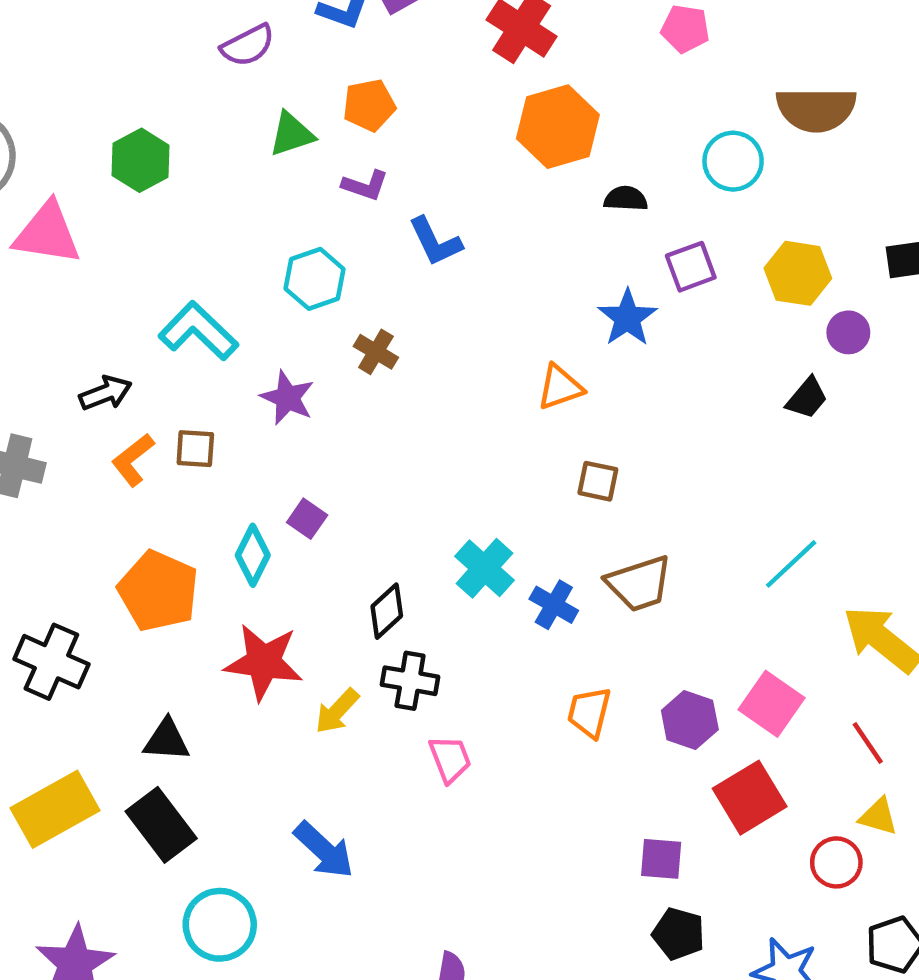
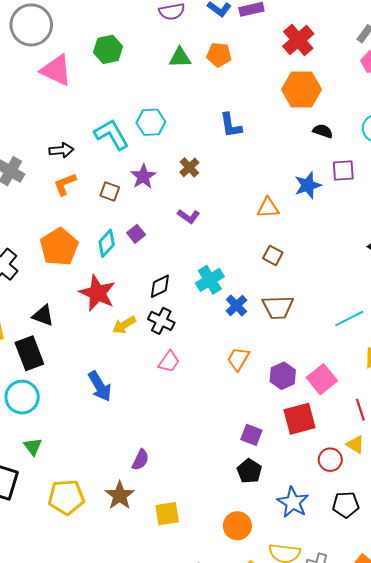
purple L-shape: (365, 185) -> (189, 216), moved
cyan hexagon: (315, 279) -> (151, 122), moved
brown square: (195, 449) -> (110, 192), moved
pink trapezoid: (450, 759) -> (169, 362), turned 40
cyan circle: (220, 925) -> (22, 397), moved

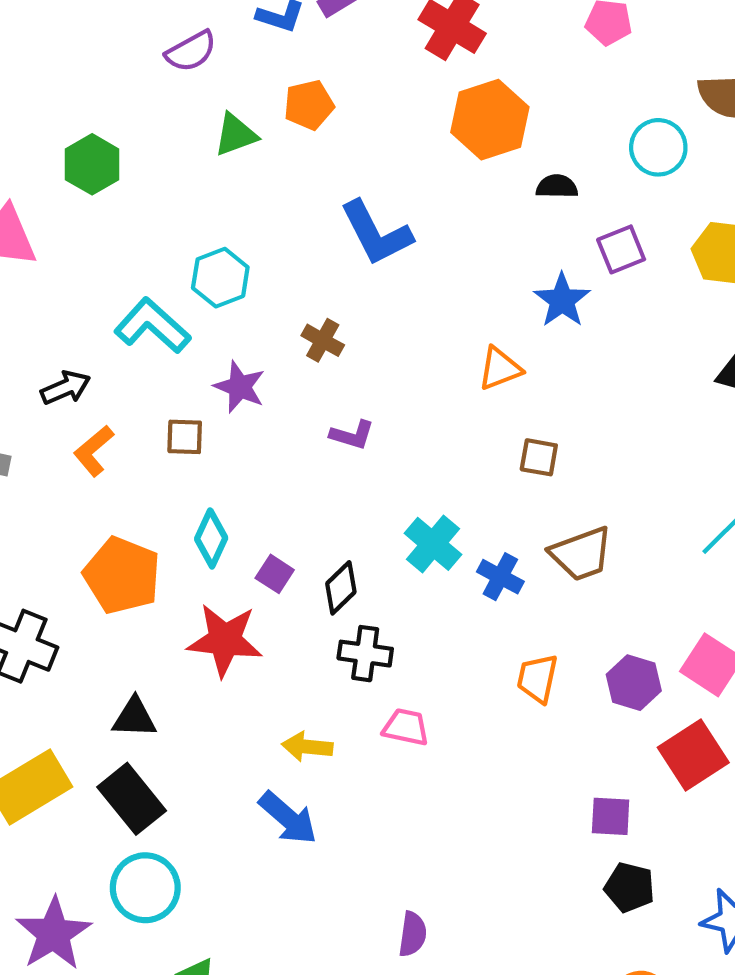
blue L-shape: (231, 125) -> (376, 233), size x1.4
purple square: (136, 234) -> (275, 574), moved
yellow arrow: (124, 325) -> (307, 747), moved, turned 55
pink trapezoid: (169, 362) -> (406, 727), turned -95

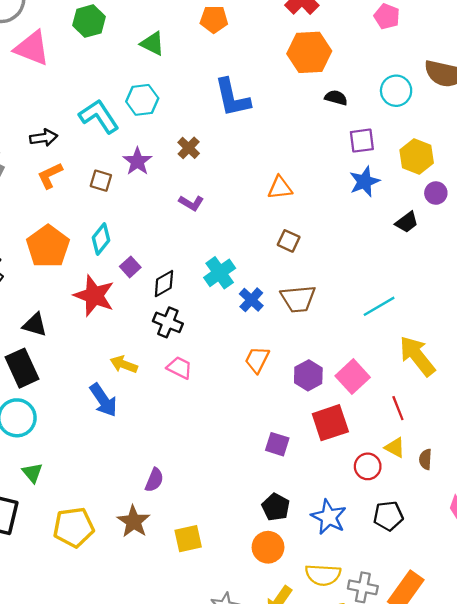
green triangle: (236, 135) -> (152, 44), moved, turned 32
blue star: (562, 300) -> (364, 182), moved
black pentagon: (629, 887) -> (276, 507), moved

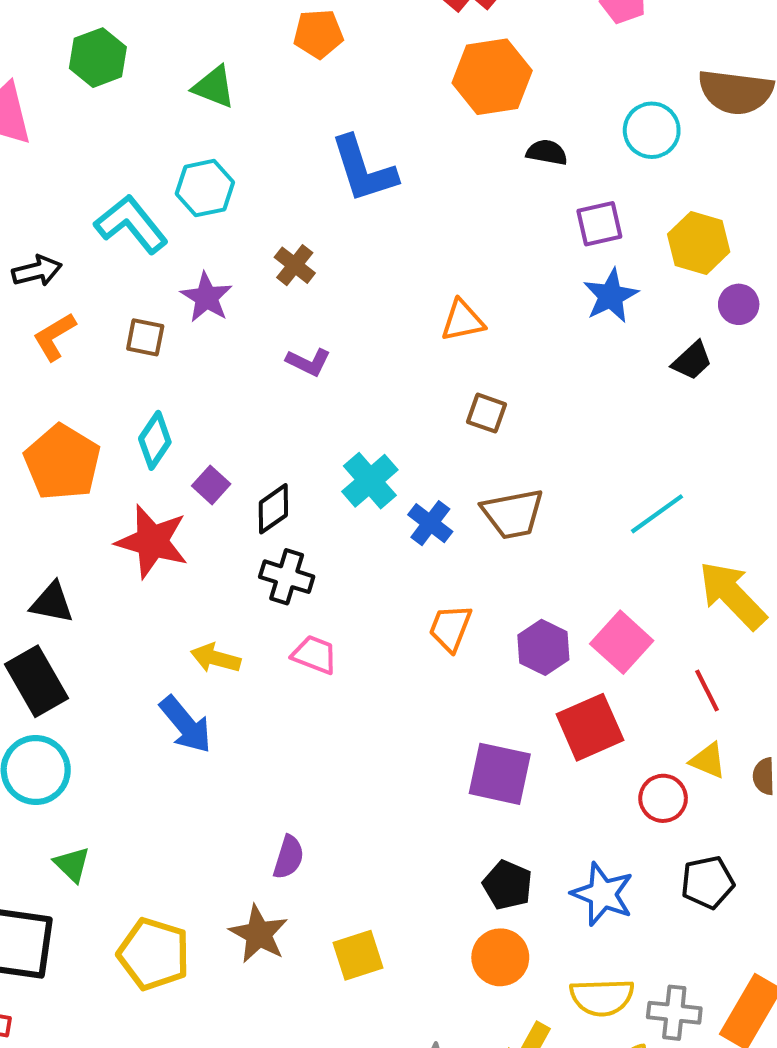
purple square: (277, 444) -> (500, 774), size x1.5
yellow pentagon: (74, 527) -> (154, 954), turned 30

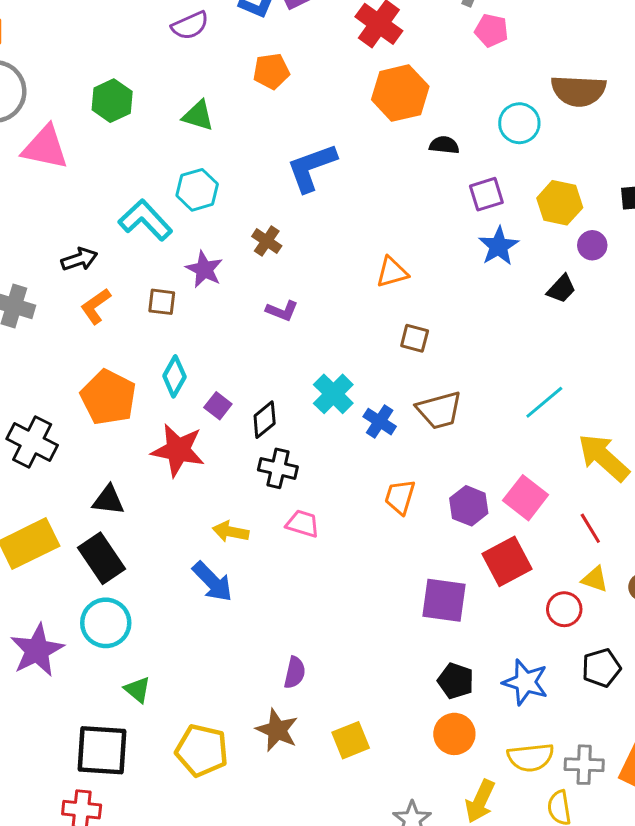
blue L-shape: (363, 169) -> (312, 167), turned 92

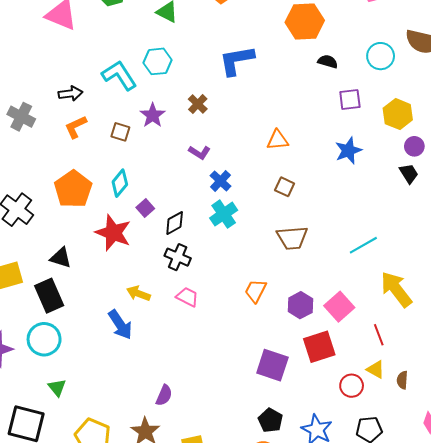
blue star: (499, 246) -> (348, 151), moved
black trapezoid: (561, 289) -> (409, 173), moved, turned -85
blue cross: (380, 422) -> (220, 181), moved

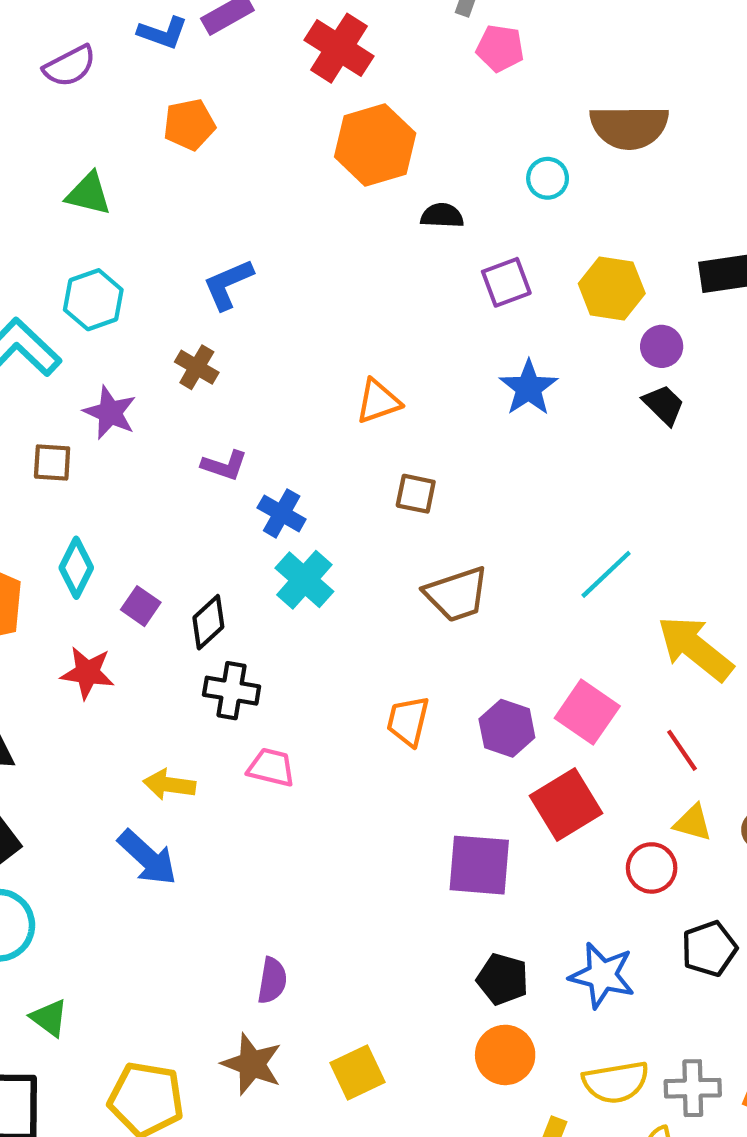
cyan circle: (381, 56) -> (548, 178), size x0.7
blue L-shape: (237, 60) -> (228, 284), moved, size x0.7
red star: (113, 233) -> (87, 673), size x0.7

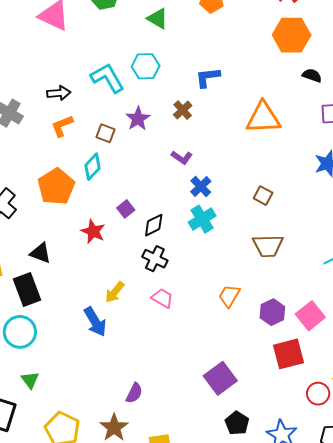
orange triangle: (378, 401) -> (263, 118), moved, size x1.6
cyan diamond: (76, 568) -> (93, 167), moved
yellow arrow: (169, 785) -> (115, 292), turned -75
purple square: (479, 865) -> (220, 378), moved, turned 32

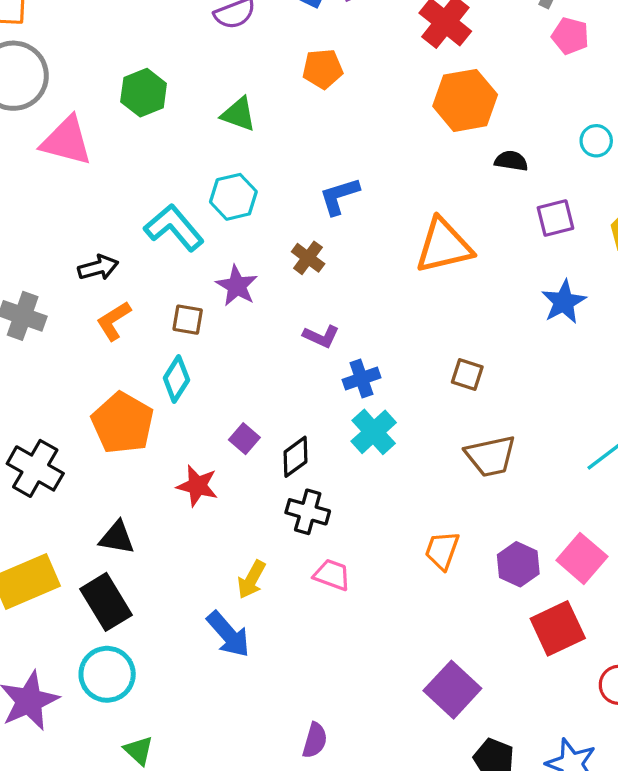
blue cross: (201, 187) -> (361, 379), turned 35

